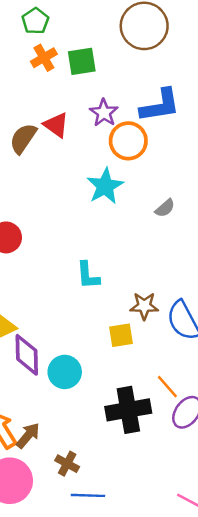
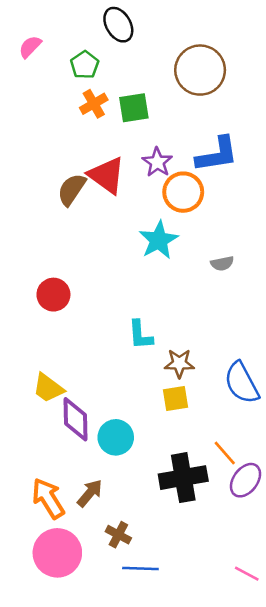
red triangle: (56, 125) -> (107, 175), size x1.4
gray semicircle: (165, 208) -> (222, 263), turned 30
brown star: (144, 306) -> (179, 363), moved
brown arrow: (28, 436) -> (90, 493), moved

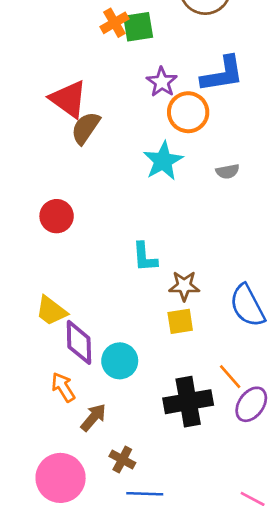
orange cross: (94, 104) -> (114, 23), moved
red triangle: (107, 175) -> (68, 99), moved
brown semicircle: (72, 189) -> (86, 128), moved
gray semicircle: (222, 263) -> (228, 171), moved
orange arrow: (48, 498) -> (63, 387), moved, size x0.7

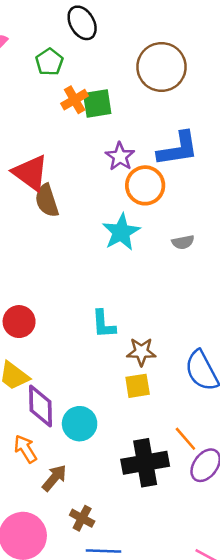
brown semicircle: (86, 128) -> (47, 201), turned -52
red circle: (57, 216) -> (19, 322), moved

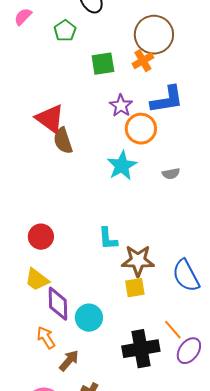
orange cross: (75, 100) -> (143, 61), moved
brown star: (141, 352) -> (138, 261), size x1.4

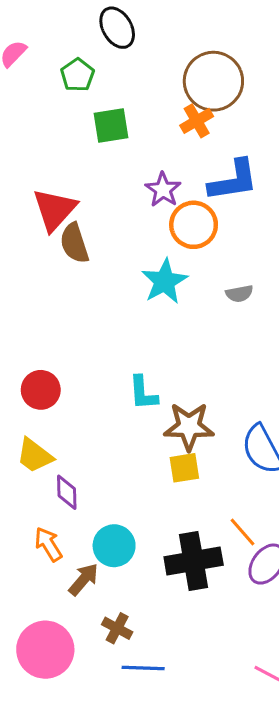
green square: (103, 64) -> (111, 125), moved
red triangle: (50, 119) -> (54, 210), turned 36
purple diamond: (58, 304) -> (67, 492), size x0.7
cyan circle: (89, 318) -> (114, 546), moved

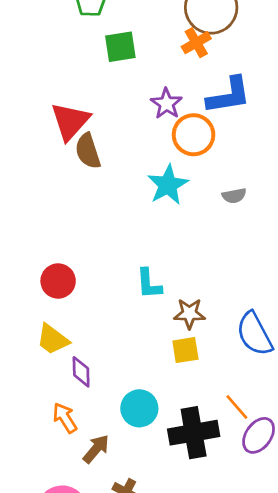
brown star: (189, 427) -> (189, 314), size x0.7
cyan circle: (114, 546) -> (139, 408), moved

